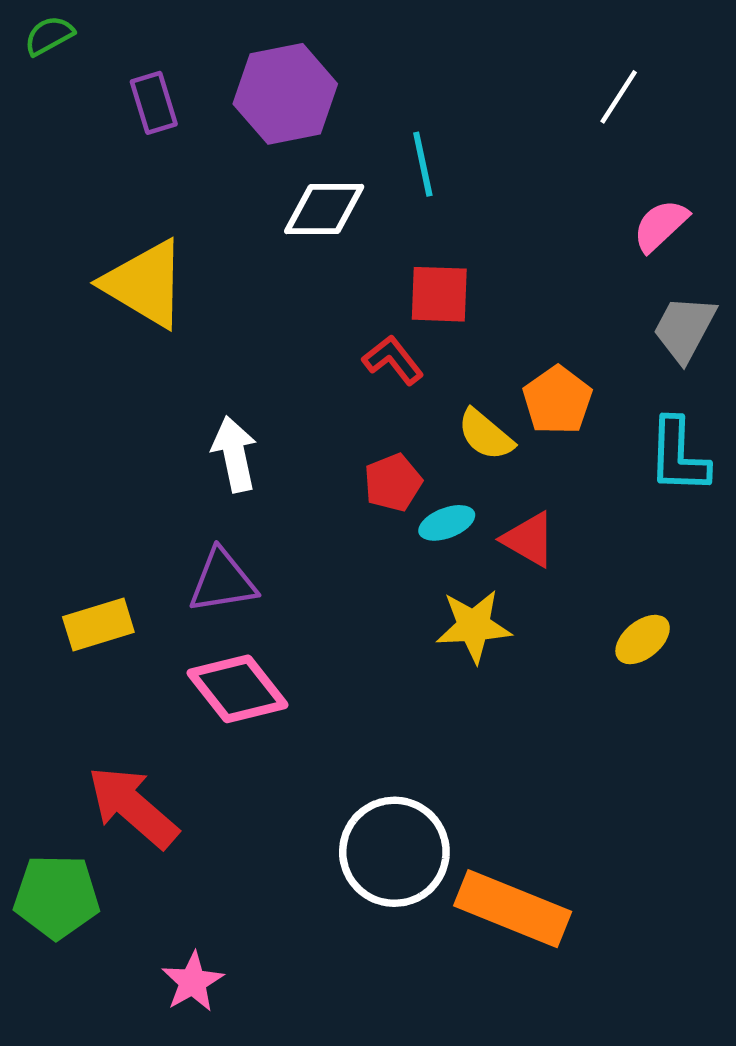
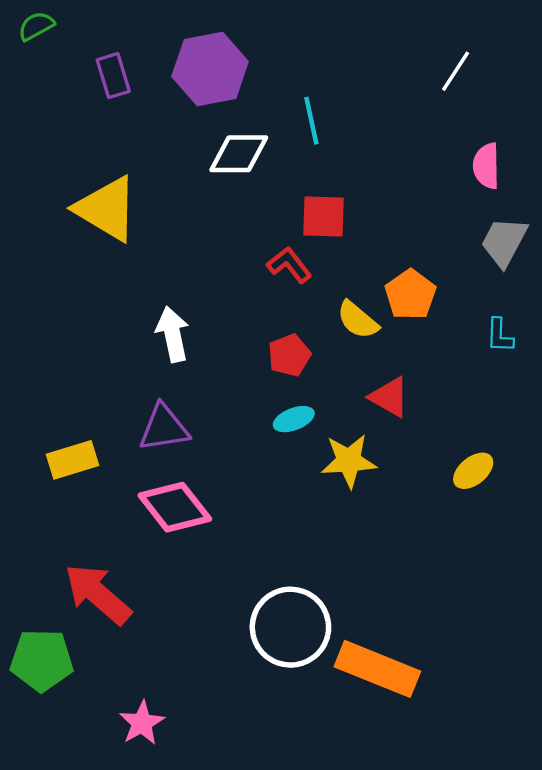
pink semicircle: (661, 225) -> (486, 166), turned -48
cyan L-shape: (678, 456) -> (500, 335), size x0.6
cyan ellipse: (447, 523) -> (294, 419), moved

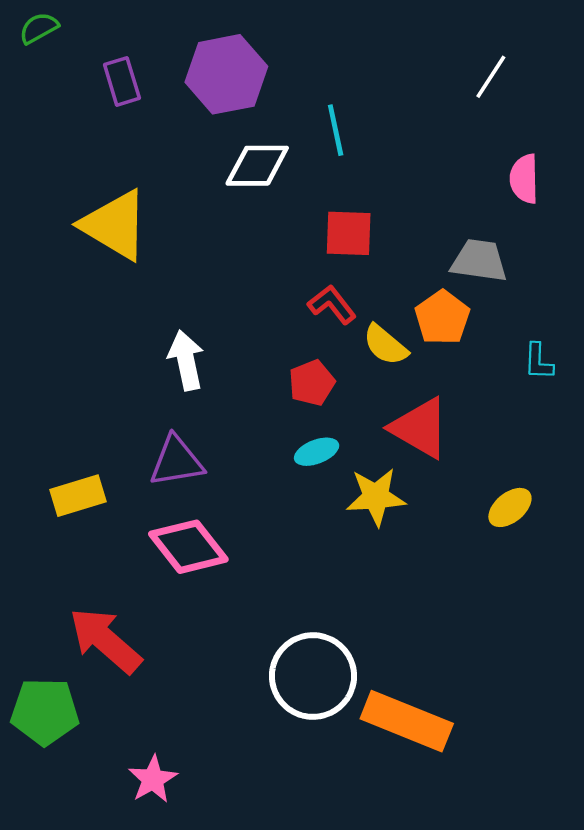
gray trapezoid: (504, 242) -> (479, 261), moved, turned 70
red L-shape: (289, 265) -> (332, 305), moved
red triangle: (390, 397) -> (420, 428), size x1.4

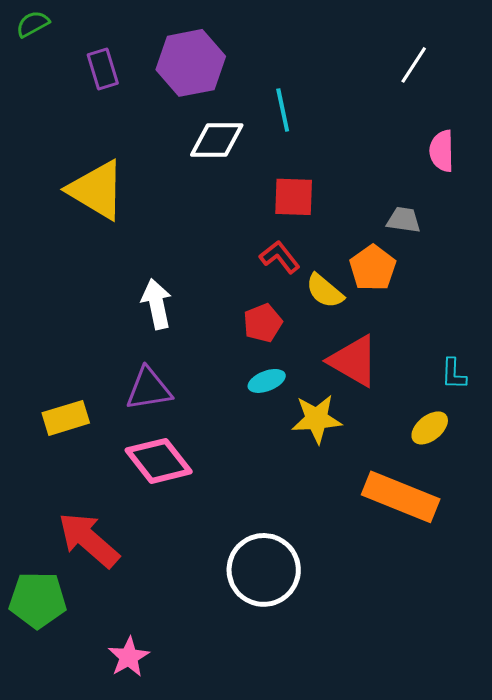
gray trapezoid: (479, 261) -> (404, 220), size x0.7
cyan L-shape: (538, 362) -> (454, 374), moved
orange rectangle: (407, 721) -> (401, 497), moved

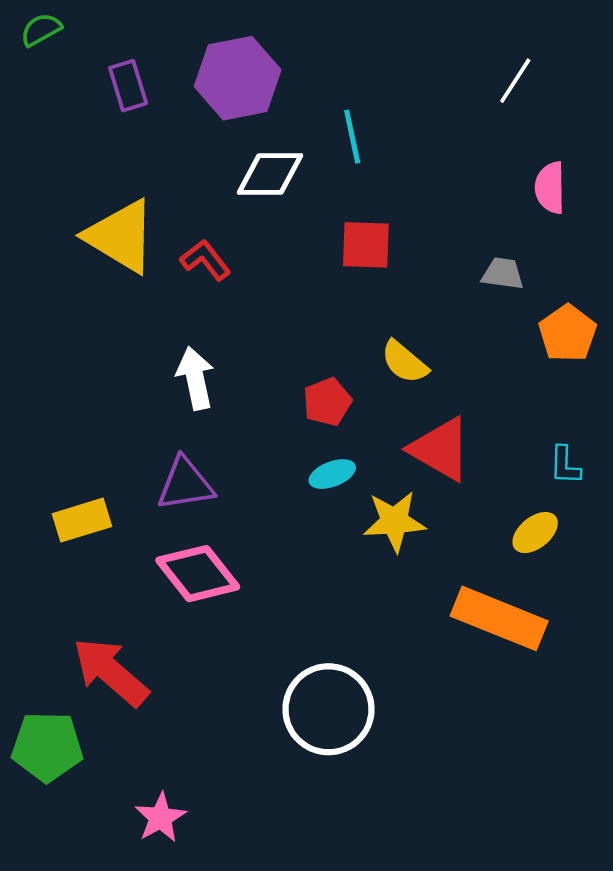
red L-shape: (280, 257) -> (205, 260), moved
orange pentagon: (373, 268) -> (567, 333), moved

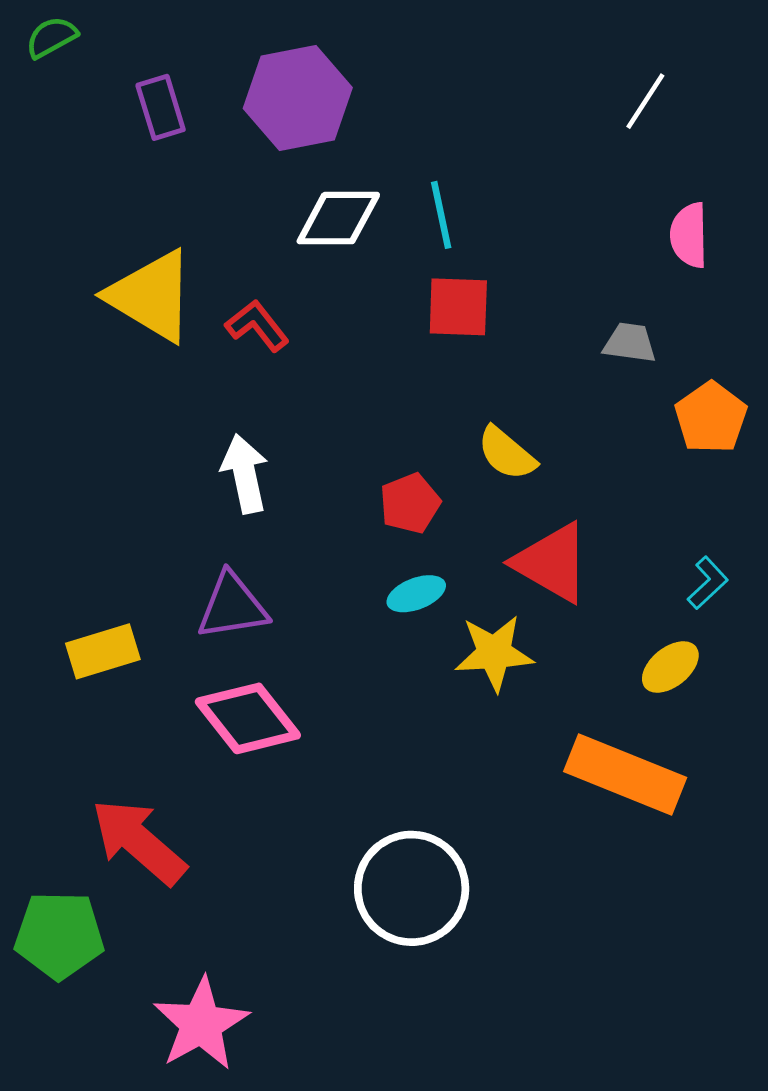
cyan line: (352, 137) -> (441, 215), moved
cyan L-shape: (565, 465) -> (708, 583), turned -135
pink star: (160, 818) -> (201, 1024), size x1.5

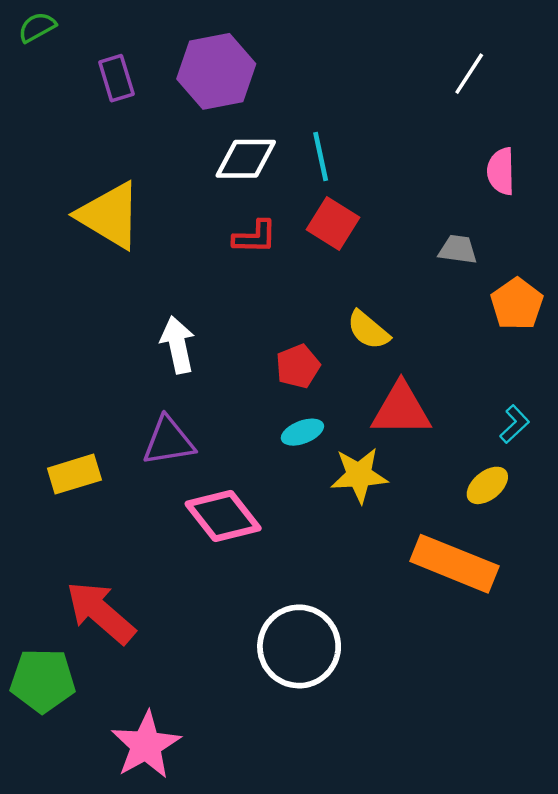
red square: (458, 307) -> (333, 223), turned 30
red L-shape: (257, 326) -> (255, 237), moved, turned 129
red triangle: (552, 563) -> (401, 409), turned -30
pink diamond: (248, 718) -> (223, 516), moved

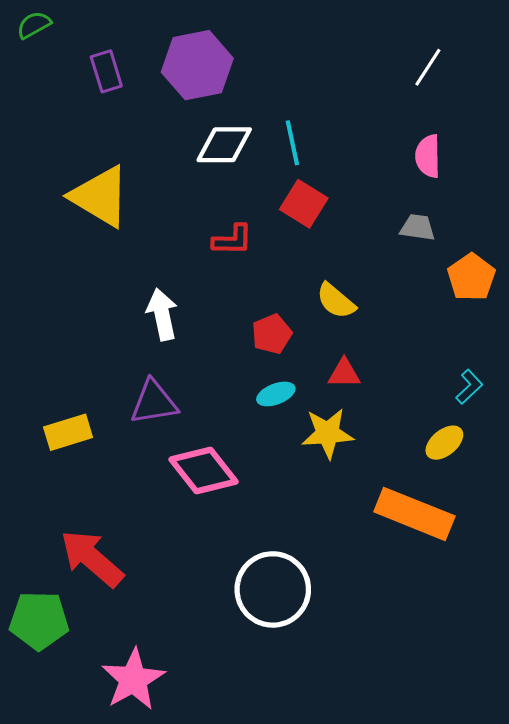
pink semicircle: (501, 171) -> (428, 156), moved
red L-shape: (255, 237) -> (232, 240), moved
red triangle: (401, 409) -> (344, 373), moved, size x0.6

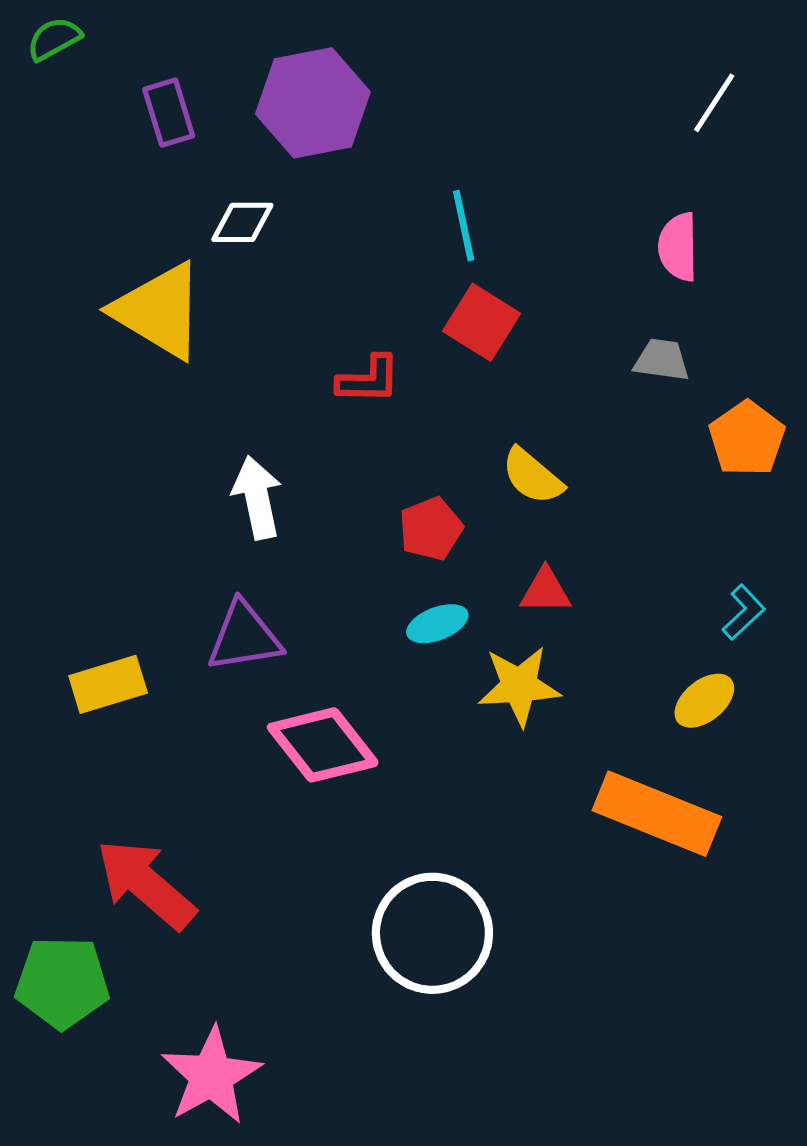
white line: (428, 67) -> (714, 103), moved
white diamond: (224, 145) -> (242, 222), moved, size x0.7

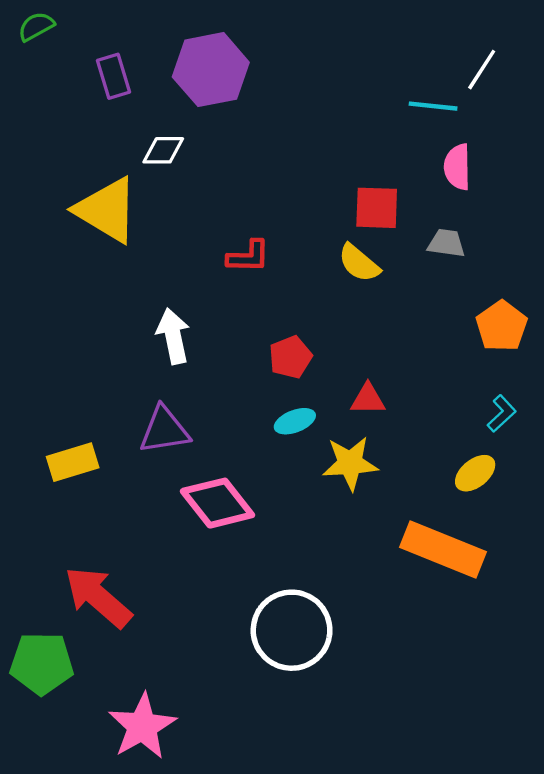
cyan line: (464, 226) -> (433, 106), moved, turned -72
red square: (482, 322) -> (377, 208), moved, turned -30
orange pentagon: (747, 439) -> (502, 326), moved
yellow semicircle: (532, 476) -> (359, 263), moved

